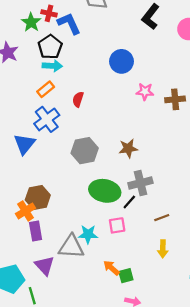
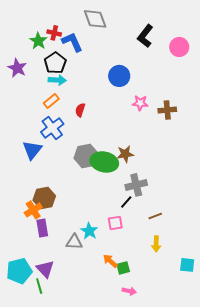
green ellipse: (105, 191) -> (104, 162), moved
cyan star: (88, 234) -> (89, 231), turned 30
gray triangle: (71, 247) -> (74, 242), size x0.7
purple triangle: (45, 266) -> (45, 269), moved

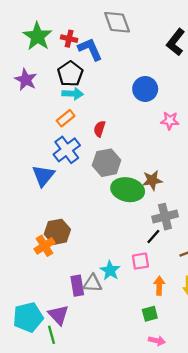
green star: (38, 41) -> (37, 36), moved, size x1.4
gray hexagon: (86, 156) -> (107, 163), moved
purple rectangle: (42, 228) -> (77, 286), moved
orange arrow: (110, 261) -> (159, 286), moved, turned 49

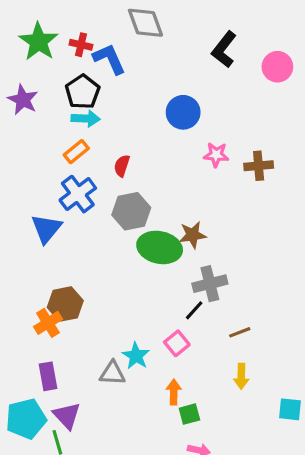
pink square: (140, 261) -> (177, 343), turned -30
purple rectangle: (77, 286) -> (48, 376), moved
orange arrow: (159, 286) -> (174, 392), moved

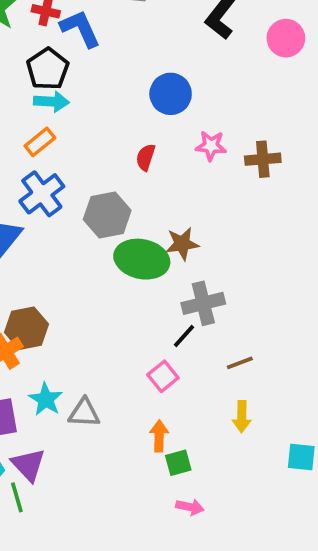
red semicircle: (122, 166) -> (146, 157), moved
cyan star: (136, 356) -> (46, 399), moved

